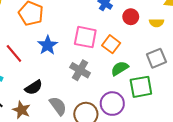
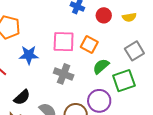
blue star: (48, 45) -> (29, 55), turned -30

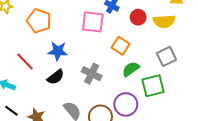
yellow semicircle: (129, 17) -> (164, 21), size x1.5
pink square: (64, 42) -> (93, 22), moved
black semicircle: (22, 97) -> (56, 77), moved

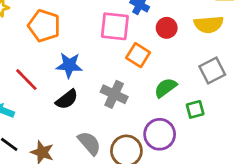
red circle: (138, 17) -> (167, 28), moved
orange square: (121, 46) -> (138, 55), moved
green square: (153, 86) -> (195, 109), size x0.6

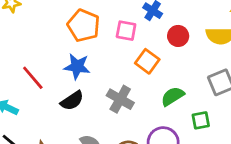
orange pentagon: (44, 26) -> (84, 25), moved
pink square: (115, 26) -> (126, 31), size x0.7

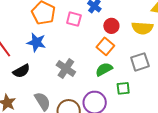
orange square: (147, 61) -> (105, 46), moved
black semicircle: (72, 101) -> (21, 71), moved

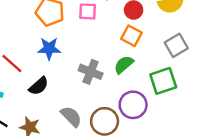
green semicircle: (104, 69) -> (124, 65), moved
green square: (123, 88) -> (163, 81), size x1.6

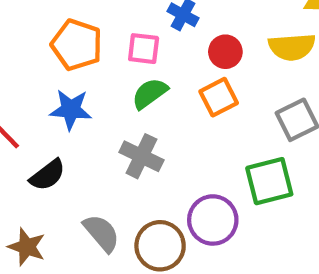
orange square: (132, 36) -> (219, 97), turned 30
green semicircle: (124, 65) -> (150, 93), moved

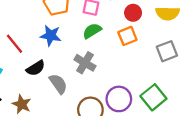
green square: (269, 181) -> (153, 97), moved, turned -30
gray semicircle: (101, 233) -> (58, 84), moved

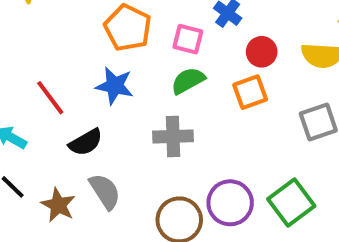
gray cross: (85, 63) -> (173, 136), turned -35
gray semicircle: (58, 84) -> (105, 191), moved

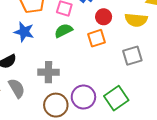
gray cross: (173, 136) -> (48, 72), moved

